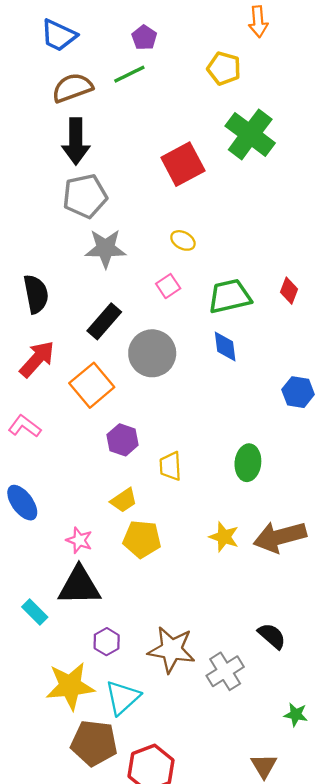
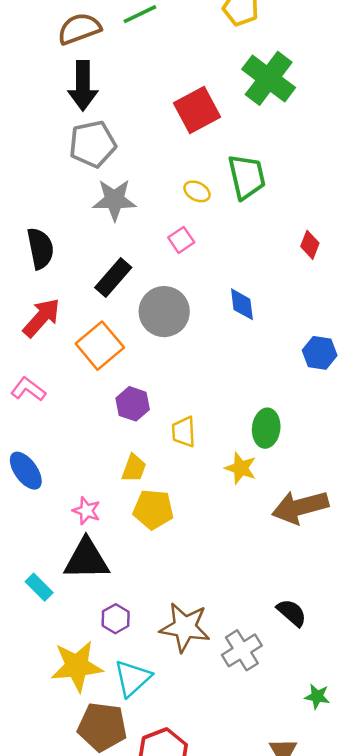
green trapezoid: (230, 296) -> (247, 177), moved, turned 90
yellow trapezoid: (124, 500) -> (134, 468), turned -36
yellow star: (224, 537) -> (241, 468), moved

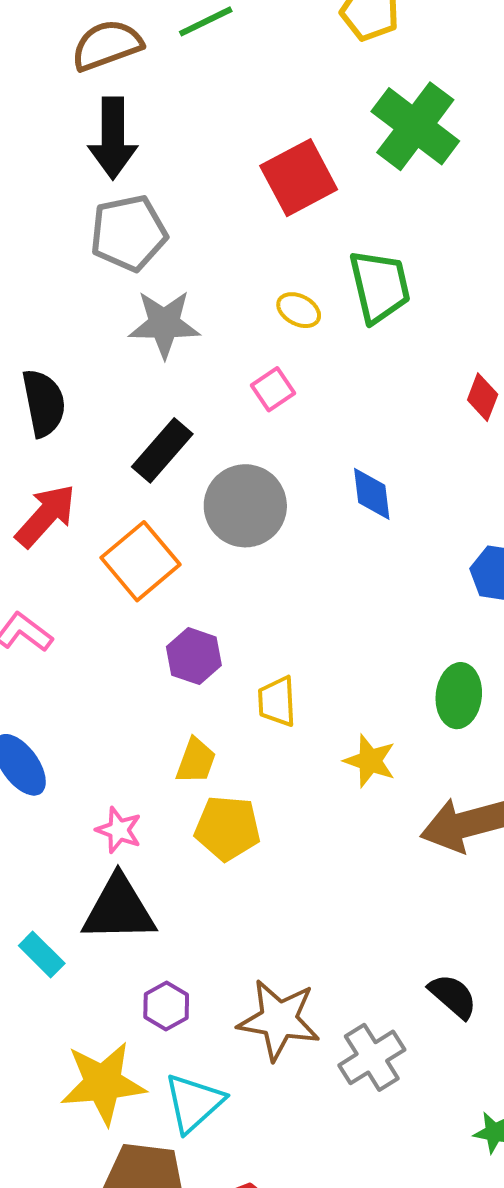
green ellipse: (266, 428) -> (459, 696), moved

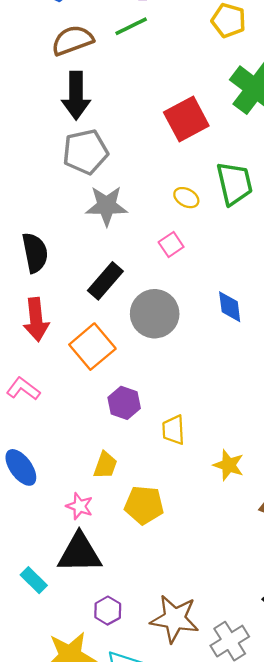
red arrow: (46, 516) -> (36, 320), turned 132
yellow trapezoid: (196, 761) -> (105, 465), moved

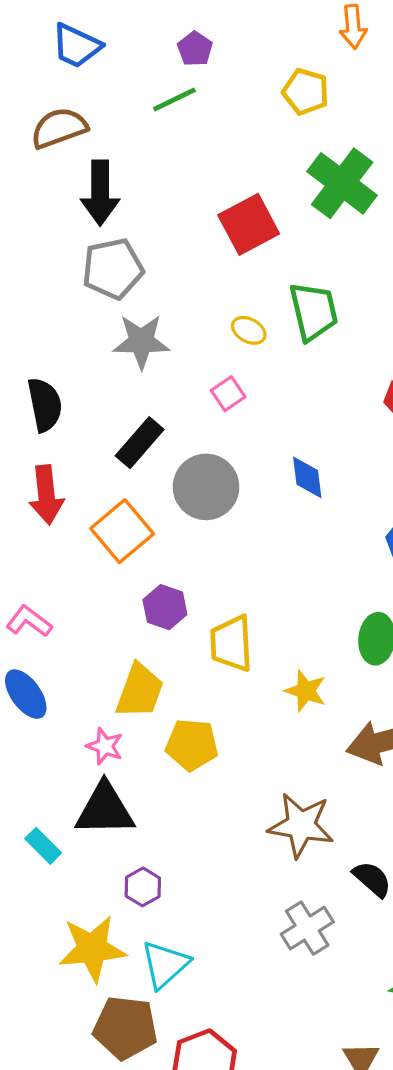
brown semicircle: (73, 40) -> (59, 128), moved
pink L-shape: (23, 389) -> (29, 621), moved
yellow trapezoid: (173, 430) -> (231, 643), size x1.4
yellow trapezoid: (105, 465) -> (140, 691), size x1.5
brown star: (175, 619) -> (301, 825), moved

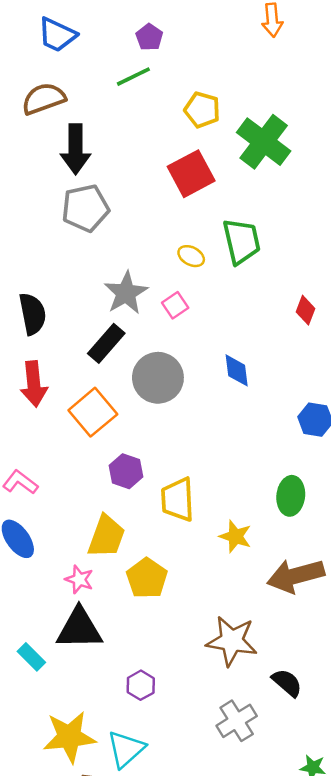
yellow pentagon: (306, 92) -> (202, 110), moved
gray star: (141, 341) -> (126, 293), moved, turned -30
yellow pentagon: (192, 745) -> (147, 578), turned 30
purple hexagon: (143, 887) -> (141, 685), moved

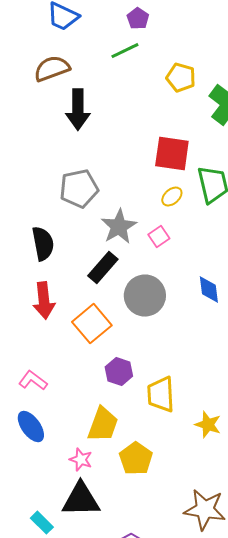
red square: (191, 174) -> (172, 154), moved, turned 36
gray pentagon: (85, 208) -> (79, 189), moved
yellow ellipse: (191, 256) -> (172, 197), turned -70

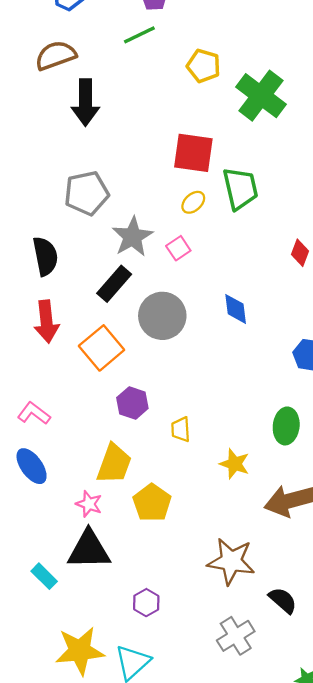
yellow trapezoid: (161, 395) -> (181, 429), size x0.6

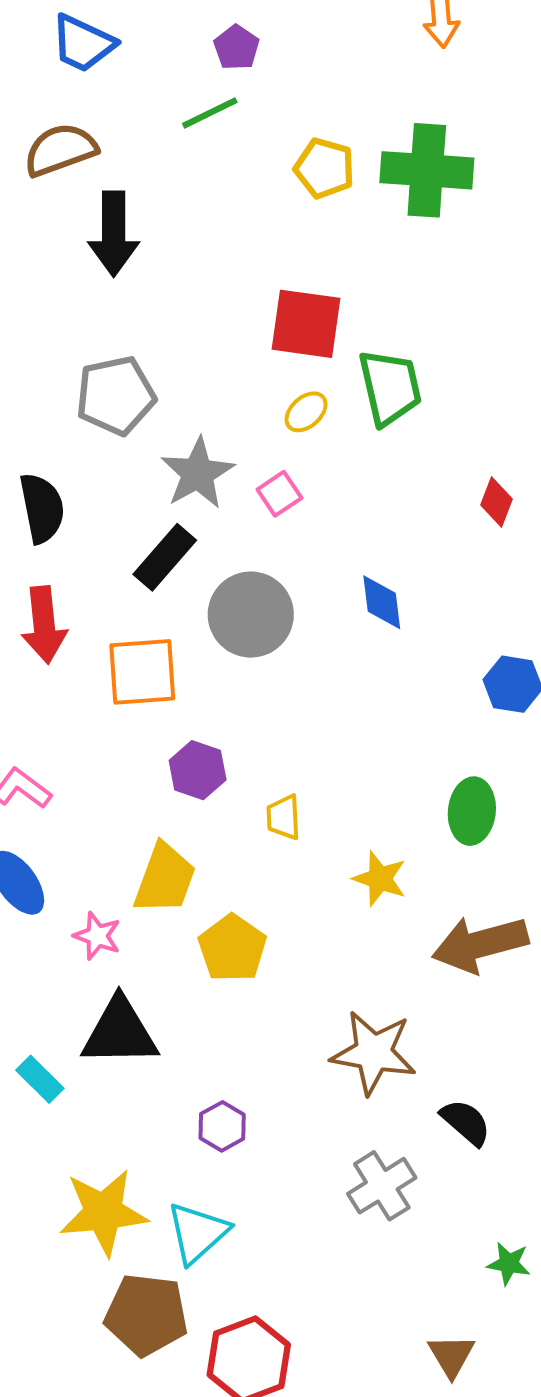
green cross: (261, 96) -> (427, 170), moved, turned -33
orange square: (102, 348) -> (142, 672), turned 36
pink star: (89, 504) -> (97, 936), moved

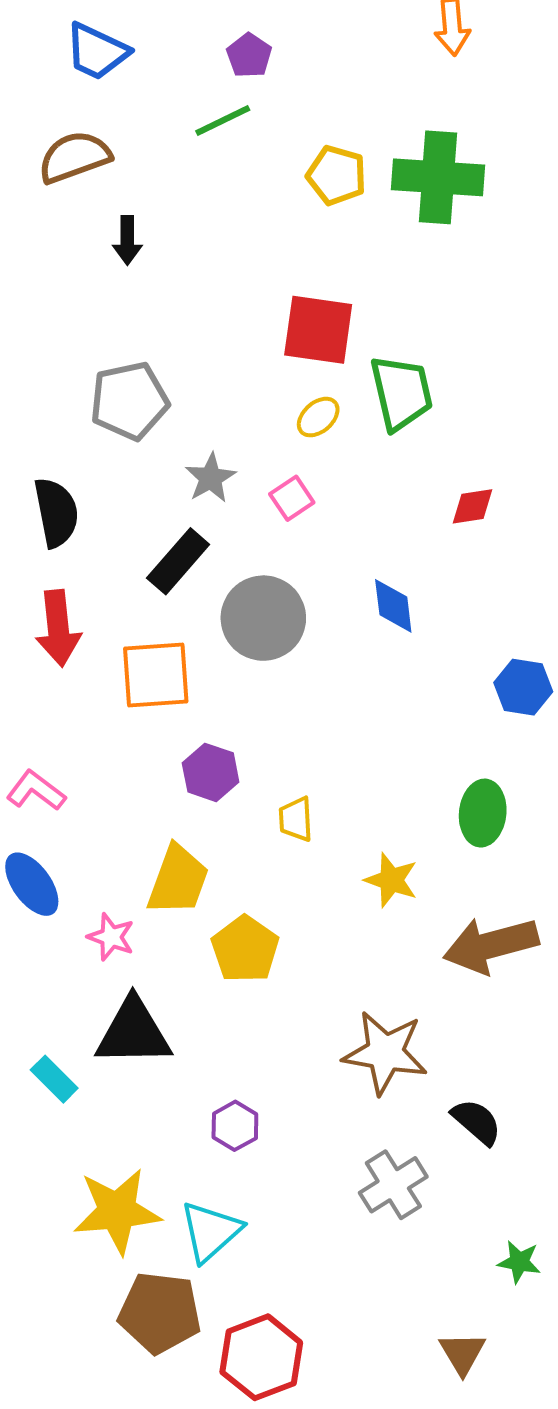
black arrow: (114, 234) -> (127, 240), size x0.6
gray star: (198, 473) -> (211, 478), size x0.7
red diamond: (496, 502) -> (473, 506), moved, turned 60

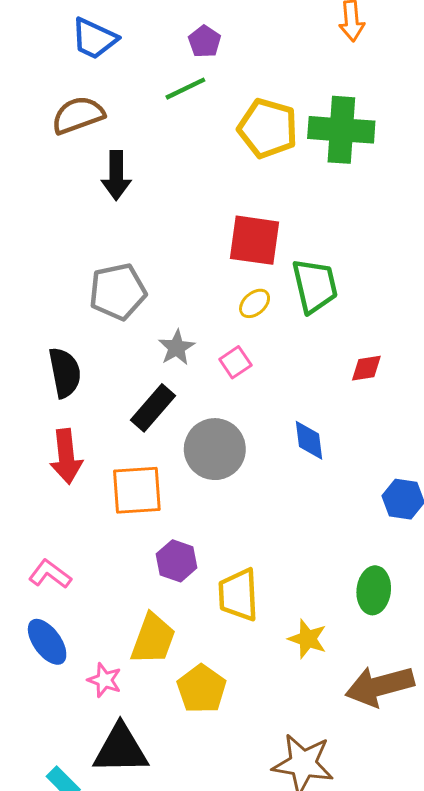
yellow pentagon: (336, 175) -> (268, 128), size x1.4
black arrow: (127, 240) -> (116, 175), size x1.4
yellow trapezoid: (296, 819) -> (238, 595), size x1.6

